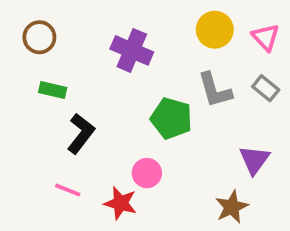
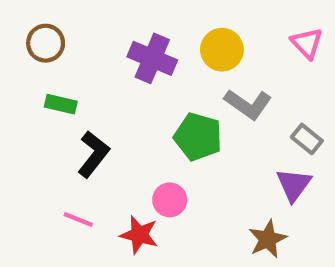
yellow circle: (215, 30) -> (222, 50), moved
gray rectangle: (266, 88) -> (307, 139), moved
gray L-shape: (215, 90) -> (248, 104), turned -39

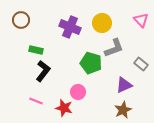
green rectangle: (61, 104) -> (36, 50), moved
gray L-shape: (248, 104) -> (114, 48), turned -55
purple triangle: (294, 185) -> (124, 85), moved, turned 30

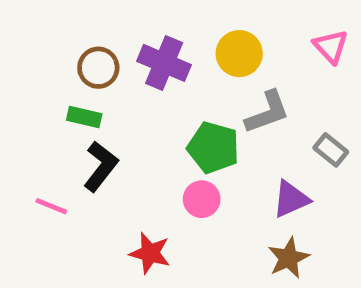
brown circle: (21, 20) -> (98, 68), moved
pink circle: (78, 92) -> (202, 199), moved
pink line: (36, 101) -> (51, 206), moved

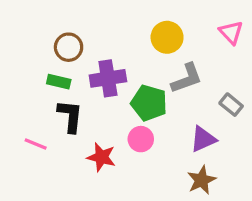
purple cross: (164, 63) -> (108, 78), moved, turned -32
black L-shape: (101, 166) -> (70, 116), turned -32
red star: (150, 253) -> (101, 157), moved

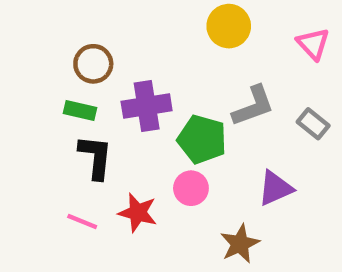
yellow circle: (167, 37) -> (229, 26), moved
gray rectangle: (231, 105) -> (313, 124), moved
pink line: (36, 144) -> (82, 221), moved
brown star: (202, 180) -> (240, 244), moved

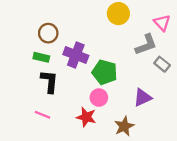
purple cross: (147, 106) -> (76, 55), turned 30
gray L-shape: (253, 106) -> (146, 45), moved
red star: (138, 213) -> (86, 117), moved

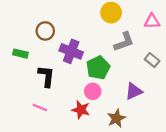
pink triangle: (162, 23) -> (152, 21), turned -49
gray L-shape: (146, 45) -> (124, 42), moved
green rectangle: (41, 57) -> (20, 54), moved
green pentagon: (105, 72) -> (98, 68), turned 30

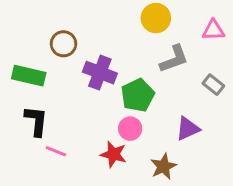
green rectangle: (20, 54) -> (29, 76), size x1.5
black L-shape: (46, 76) -> (36, 121), moved

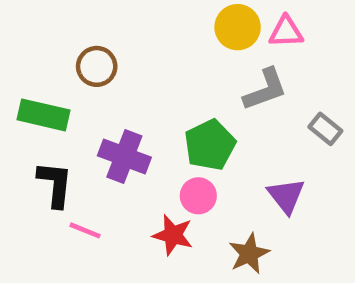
pink triangle: (213, 30) -> (286, 32), moved
purple cross: (100, 73) -> (124, 157), moved
purple triangle: (188, 129) -> (286, 196), turned -44

